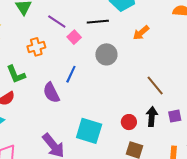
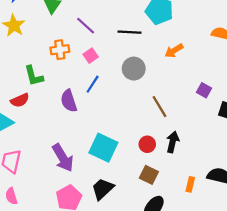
pink square: (74, 37) -> (91, 56), moved
brown line: (155, 85) -> (160, 107), moved
purple square: (175, 116) -> (204, 90), moved, turned 32

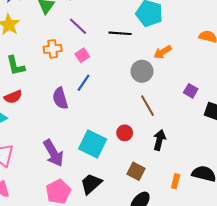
gray circle: (134, 69) -> (142, 71), moved
green L-shape: (34, 76) -> (16, 66), moved
red circle: (147, 144) -> (125, 133), moved

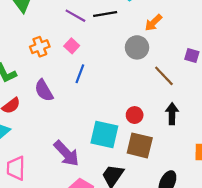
purple line: (78, 26) -> (75, 16), moved
purple semicircle: (60, 98) -> (44, 90), moved
brown line: (148, 106) -> (164, 76), moved
brown square: (136, 171) -> (140, 145), moved, size x1.4

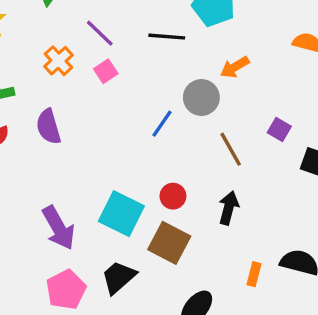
purple line: (75, 16) -> (100, 33), moved
orange cross: (40, 47) -> (58, 61), turned -36
blue line: (80, 74) -> (162, 124), moved

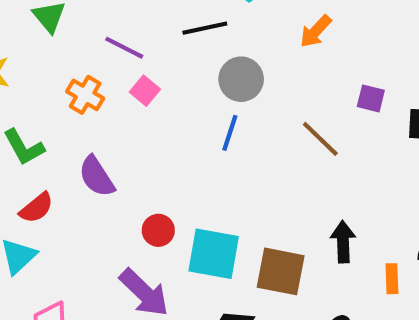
orange arrow: (235, 67) -> (316, 31), moved
gray circle: (201, 97) -> (241, 79), moved
red circle: (173, 196) -> (158, 230), moved
black arrow: (229, 208) -> (343, 242), moved

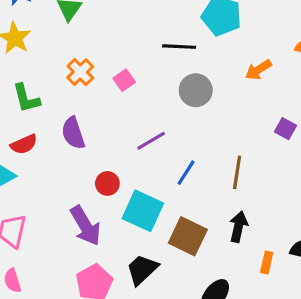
purple line: (124, 48) -> (151, 141), moved, turned -72
blue line: (230, 133) -> (186, 173), moved
brown line: (320, 139) -> (237, 172), moved, turned 40

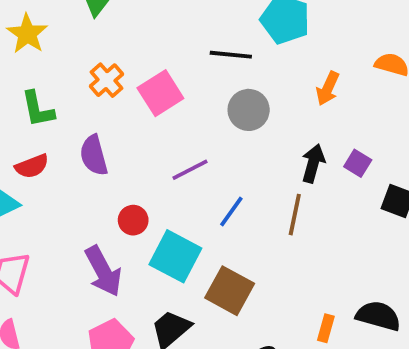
orange arrow: (258, 70) -> (328, 88), turned -36
pink square: (124, 80) -> (160, 93), size x1.6
black arrow: (238, 227) -> (313, 163), moved

